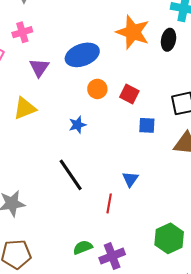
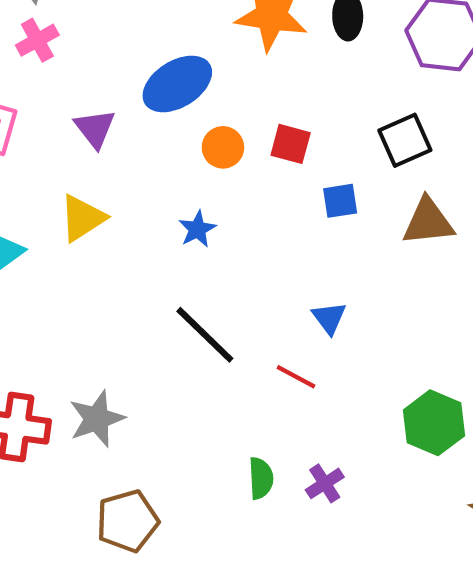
pink cross: (22, 32) -> (37, 40), moved
red line: (109, 203) -> (296, 377), turned -60
green semicircle: (83, 247) -> (261, 478), turned 120
purple cross: (112, 256) -> (325, 483), size x0.7

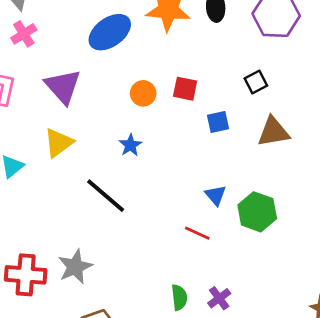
blue ellipse: (177, 84) -> (110, 32), moved
purple triangle: (95, 128) -> (63, 86), size x1.4
black square: (405, 140) -> (256, 82), size x0.7
black line: (205, 335) -> (106, 196), moved
green hexagon: (434, 423) -> (257, 212), moved

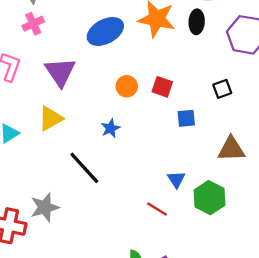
brown triangle: (273, 132) -> (231, 149), moved
gray star: (75, 267) -> (45, 207), moved

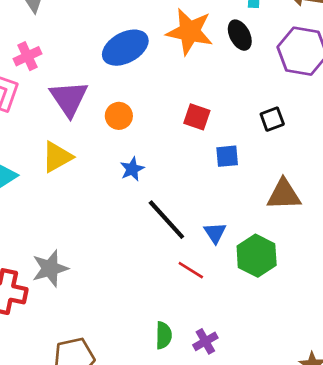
black ellipse: (197, 22) -> (240, 35), turned -30
pink cross: (33, 24) -> (28, 56), moved
orange circle: (127, 86) -> (119, 116), moved
black line: (84, 168) -> (166, 220), moved

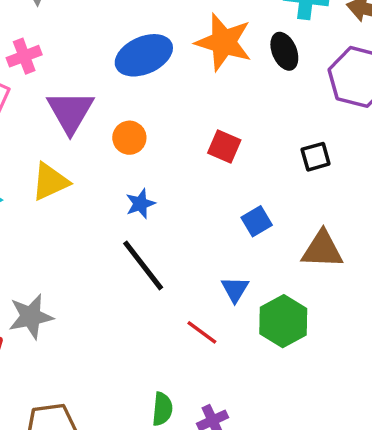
blue square: (227, 156) -> (257, 221), moved, turned -30
black line: (166, 220) -> (143, 265), moved

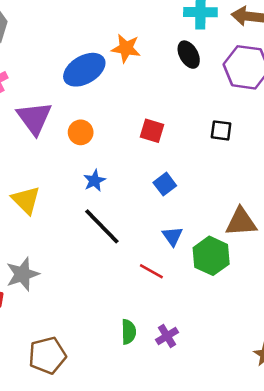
orange star: (224, 42) -> (126, 48), moved, size x0.7
black square: (316, 157) -> (221, 130), turned 30
yellow triangle: (50, 182) -> (26, 200), moved, turned -44
blue square: (257, 221) -> (165, 184), moved
brown triangle: (322, 250) -> (241, 222), moved

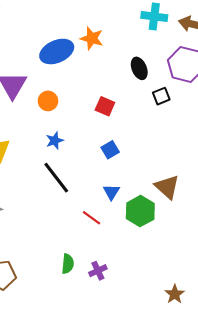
black ellipse: (189, 55) -> (139, 68), moved
black square: (221, 130) -> (161, 96), moved, turned -36
brown triangle: (241, 222) -> (167, 187), turned 40

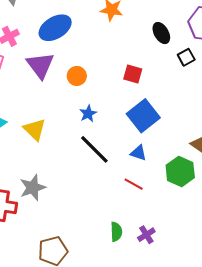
blue ellipse: (57, 51) -> (55, 28), moved
blue square: (110, 150) -> (143, 116), size x1.8
blue triangle: (111, 192) -> (139, 153), moved, turned -36

